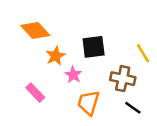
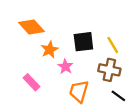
yellow line: (143, 53) -> (113, 45), moved

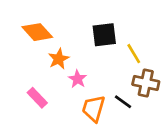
black square: (83, 42) -> (104, 35), moved
brown cross: (109, 70) -> (146, 83), moved
black line: (118, 96) -> (123, 102), moved

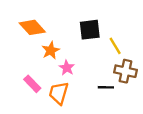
black line: (123, 102) -> (106, 87), turned -35
orange trapezoid: (94, 108) -> (59, 93), moved

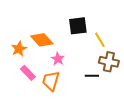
orange diamond: (32, 27) -> (42, 40), moved
orange star: (51, 50) -> (19, 49), moved

